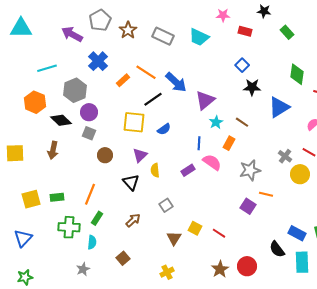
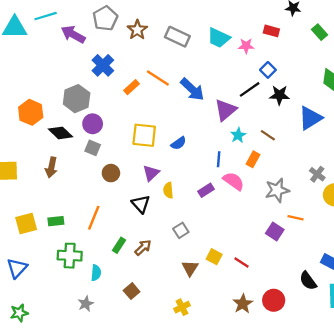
pink star: (223, 15) -> (246, 46), moved
cyan line: (47, 68) -> (46, 16), moved
black line: (153, 99) -> (250, 89), moved
green rectangle: (97, 218) -> (119, 245), moved

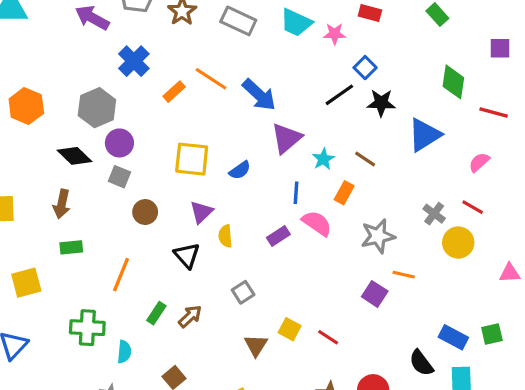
purple triangle: (226, 110) -> (286, 138), moved
orange hexagon: (31, 112) -> (26, 106), moved
green rectangle: (56, 221) -> (71, 247), moved

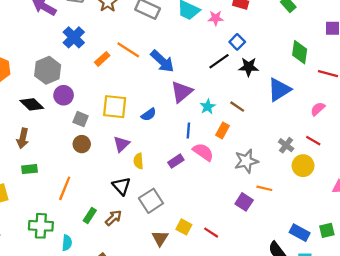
gray square: (119, 177) -> (81, 119), moved
black triangle: (187, 255) -> (121, 186), moved
gray square: (243, 292) -> (151, 201), size x1.5

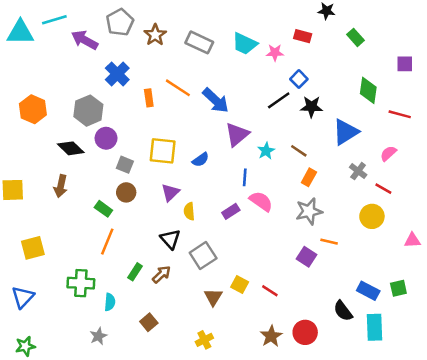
orange rectangle: (102, 59) -> (149, 98), turned -56
orange rectangle: (222, 130) -> (309, 177), moved
gray cross: (286, 145) -> (358, 171), moved
green rectangle: (29, 169) -> (103, 209), moved, turned 42

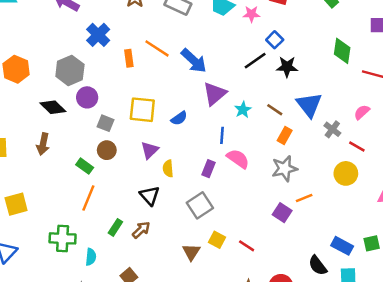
blue triangle: (345, 132) -> (309, 105), moved, turned -36
purple rectangle: (231, 211) -> (209, 169), turned -35
orange line: (329, 242) -> (304, 198), turned -35
gray square: (203, 255) -> (200, 205), moved

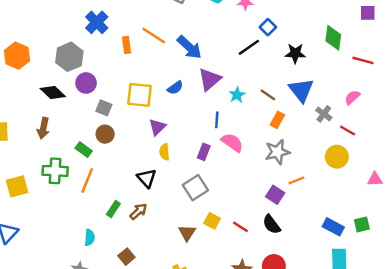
black star: (287, 67) -> (295, 53), moved
blue semicircle: (179, 118) -> (175, 88), moved
purple triangle: (150, 150) -> (157, 127), moved
green cross: (63, 238) -> (55, 171), moved
black semicircle: (318, 265) -> (271, 224), moved

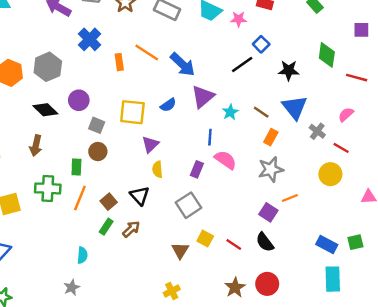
gray hexagon: (69, 57) -> (48, 67), moved
green rectangle: (84, 150) -> (76, 167), turned 56
brown square: (126, 257) -> (109, 202), moved

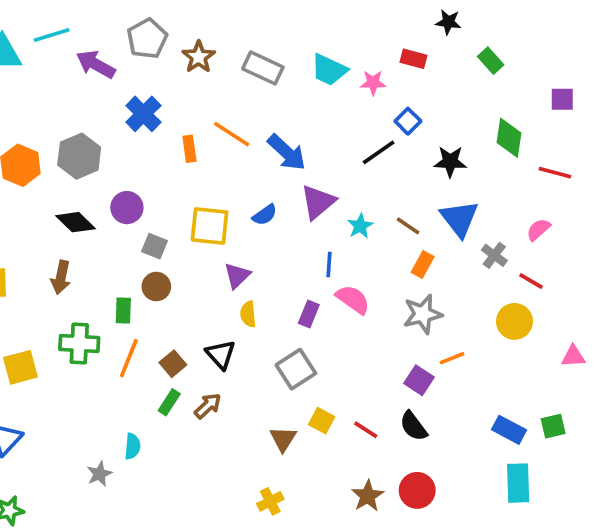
gray star: (72, 287) -> (99, 474), moved

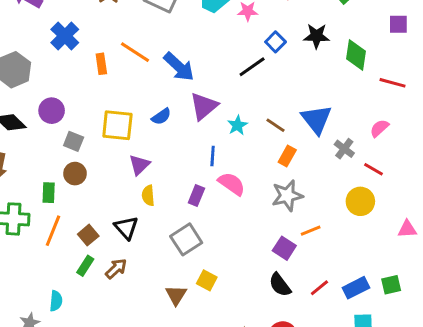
black star: (450, 162) -> (316, 36), moved
red line: (366, 430) -> (319, 288), moved, turned -72
blue rectangle: (509, 430) -> (356, 288), turned -55

